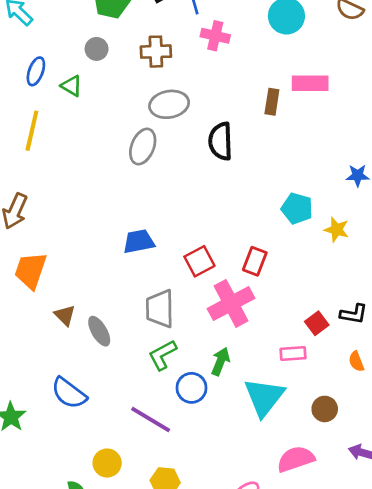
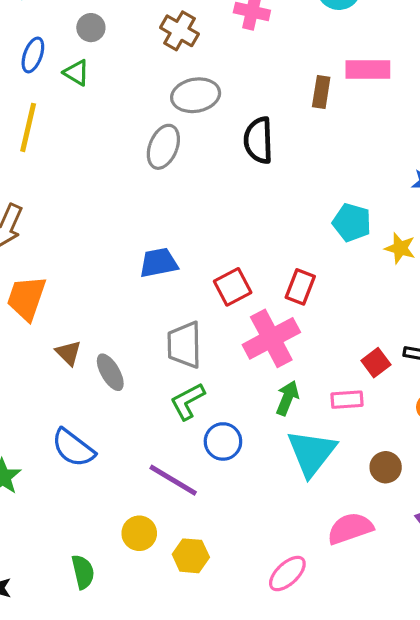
gray circle: (97, 49) -> (91, 28), moved
brown cross: (156, 52) -> (179, 31), turned 32
green arrow: (221, 361) -> (287, 398), moved
yellow circle: (107, 463) -> (139, 533), moved

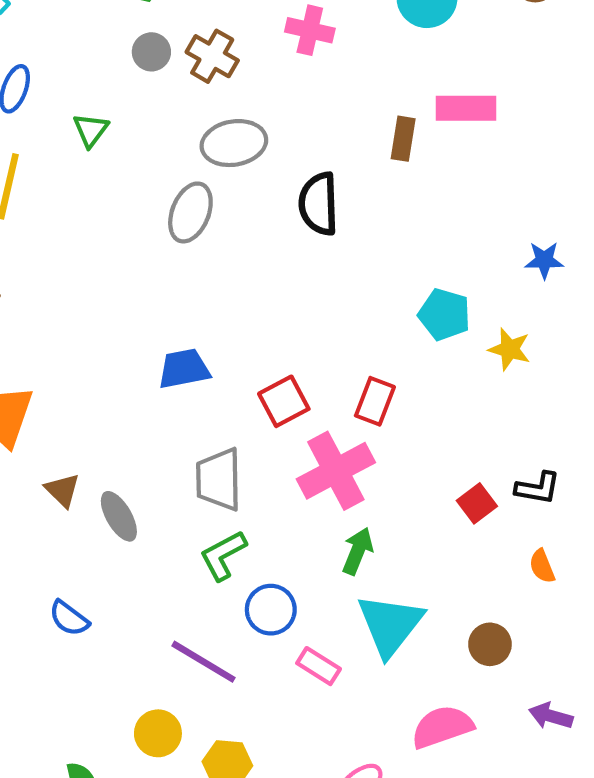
gray circle: (91, 28) -> (151, 52), moved
green triangle: (76, 73) -> (91, 130), moved, turned 36
pink rectangle: (347, 400) -> (319, 666), moved, turned 36
blue semicircle: (73, 448) -> (69, 618), size x0.7

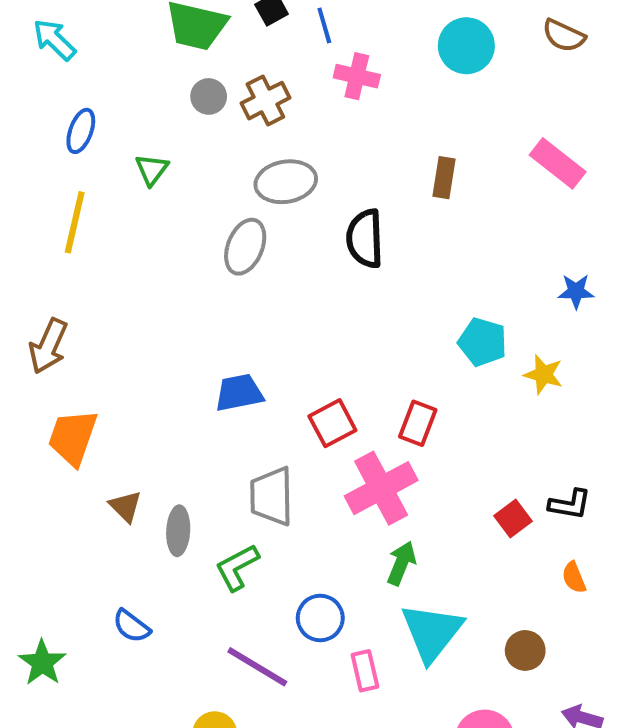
brown cross: (212, 56) -> (265, 101), turned 33
pink rectangle: (466, 108) -> (558, 163), moved, turned 38
gray ellipse: (119, 516) -> (178, 531), turned 33
green L-shape: (223, 555) -> (237, 567), moved
pink rectangle: (319, 666) -> (365, 671), turned 45

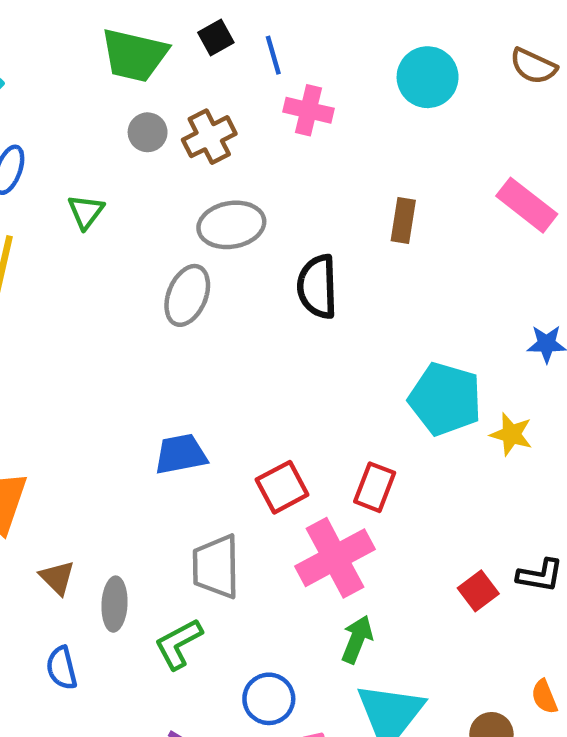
cyan pentagon: (483, 342) -> (445, 399), size x1.4
orange semicircle: (574, 577) -> (544, 697), moved
blue semicircle: (132, 626) -> (62, 668), moved, turned 39

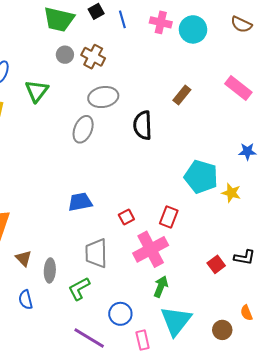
pink cross: (309, 110) -> (161, 22), moved
brown cross: (209, 137) -> (93, 57), turned -35
green triangle: (86, 212) -> (37, 91), size x1.4
brown rectangle: (403, 220) -> (182, 95), turned 30
red square: (282, 487) -> (126, 217), size x0.7

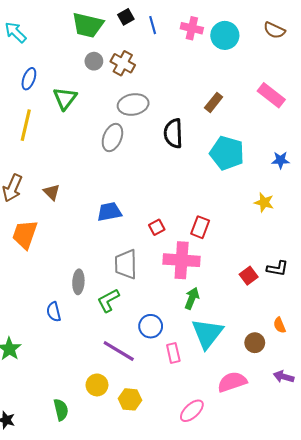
cyan pentagon: (201, 177) -> (227, 153), moved
pink cross: (151, 249) -> (182, 260), turned 32
brown triangle: (24, 258) -> (52, 192), moved

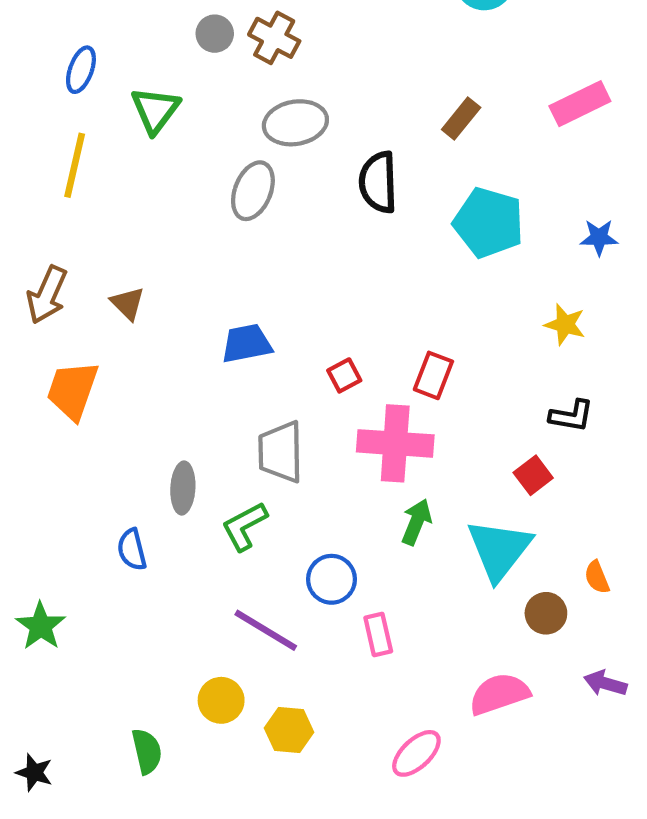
pink rectangle: (271, 95) -> (580, 104), turned -64
black L-shape: (277, 268) -> (571, 416), moved
cyan triangle: (207, 333) -> (499, 550), moved

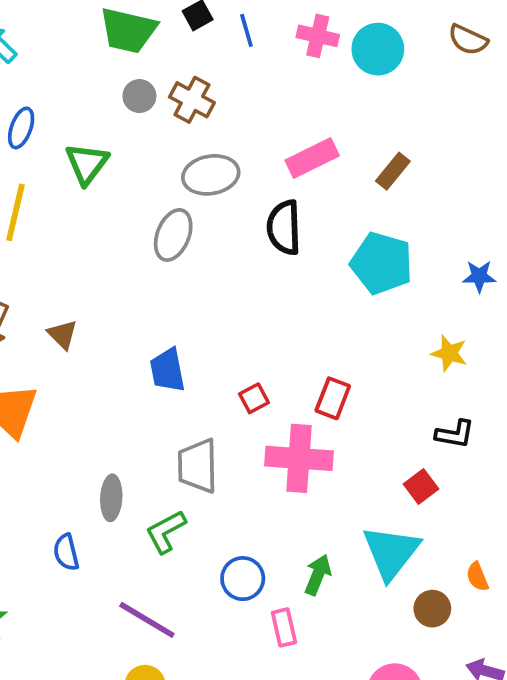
pink rectangle: (580, 104) -> (312, 158), moved
brown rectangle: (461, 119) -> (393, 171), moved
blue trapezoid: (247, 344) -> (168, 370), turned -90
green arrow: (416, 522) -> (318, 575), moved
purple line: (266, 630) -> (147, 620), moved

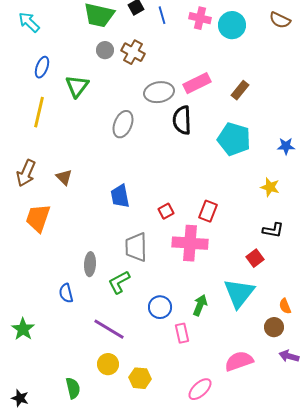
gray ellipse: (211, 175) -> (159, 92), moved
brown circle: (432, 609) -> (274, 327), moved

